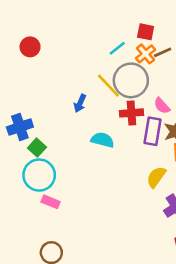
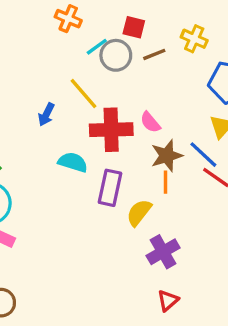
orange cross: (145, 54) -> (68, 19), moved, turned -30
gray circle: (131, 80) -> (116, 55), moved, size x0.7
red cross: (131, 113) -> (111, 130), size x1.4
purple rectangle: (152, 131) -> (110, 188), moved

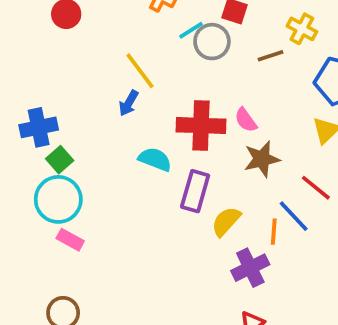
brown line: (154, 54) -> (270, 56), moved
yellow line: (83, 93) -> (140, 71), moved
blue line: (203, 155) -> (294, 216), moved
orange line: (166, 182) -> (274, 232), moved

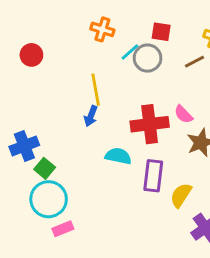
yellow line: (140, 71) -> (96, 90), turned 36
pink rectangle: (70, 240) -> (63, 229), turned -42

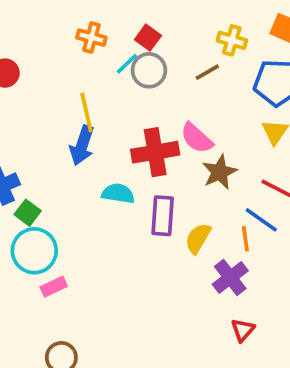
red square: (161, 32) -> (148, 38), moved, turned 30
pink semicircle: (183, 114) -> (197, 138), size x1.4
blue arrow: (91, 116) -> (82, 145), size x1.5

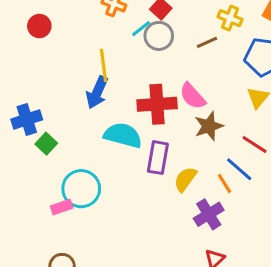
cyan semicircle: (118, 193) -> (123, 135), size x1.4
orange line: (245, 239) -> (225, 183), turned -30
cyan circle: (34, 251) -> (81, 189), moved

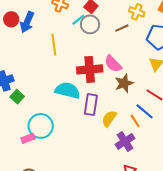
blue arrow: (97, 92) -> (27, 22), moved

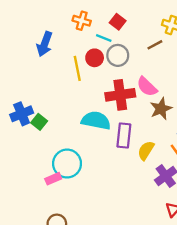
red circle: (11, 19) -> (95, 58), moved
cyan line: (78, 20) -> (104, 38), turned 64
gray circle: (90, 24) -> (118, 55), moved
green square: (17, 97) -> (39, 122), moved

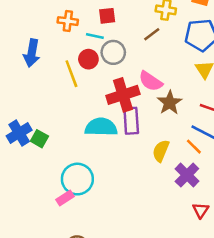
red square: (118, 22) -> (107, 16), turned -35
purple rectangle: (124, 135) -> (131, 121), moved

